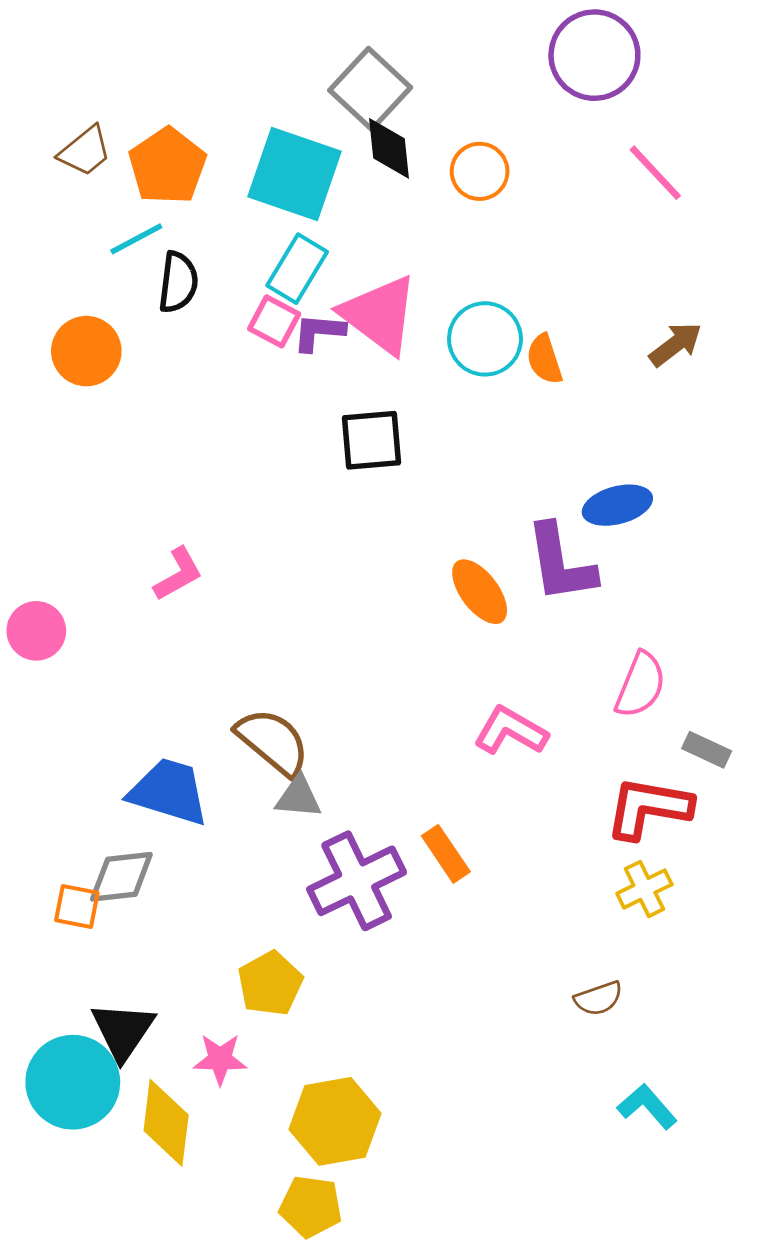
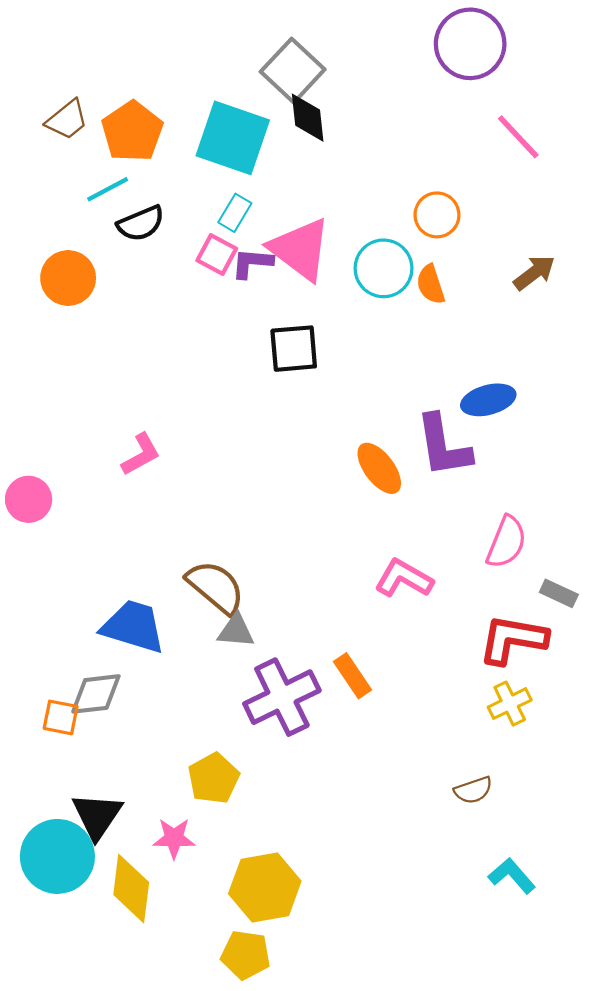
orange circle: (480, 171) -> (437, 215), moved
cyan rectangle: (297, 269) -> (235, 213), size x0.7
black semicircle: (178, 282) -> (141, 223), turned 60

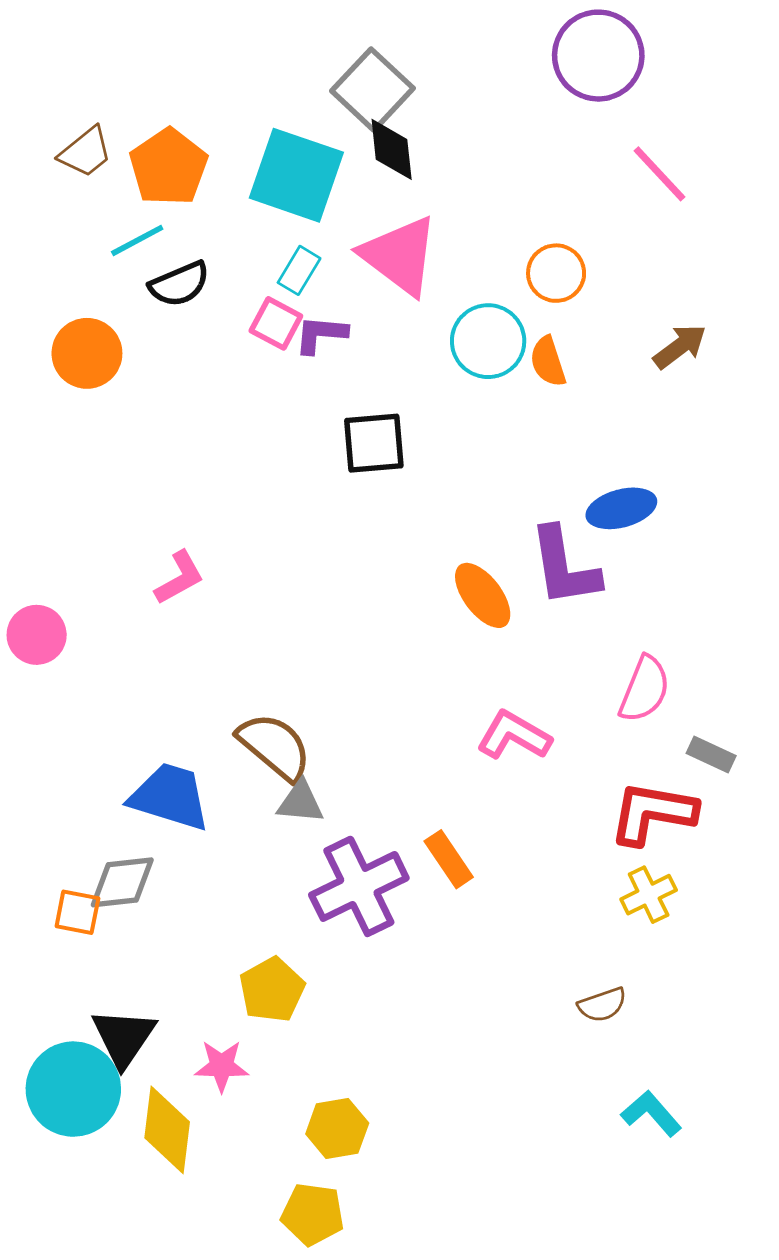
pink triangle: (300, 249) -> (400, 255), moved
yellow hexagon: (265, 887) -> (337, 1128), size x0.7

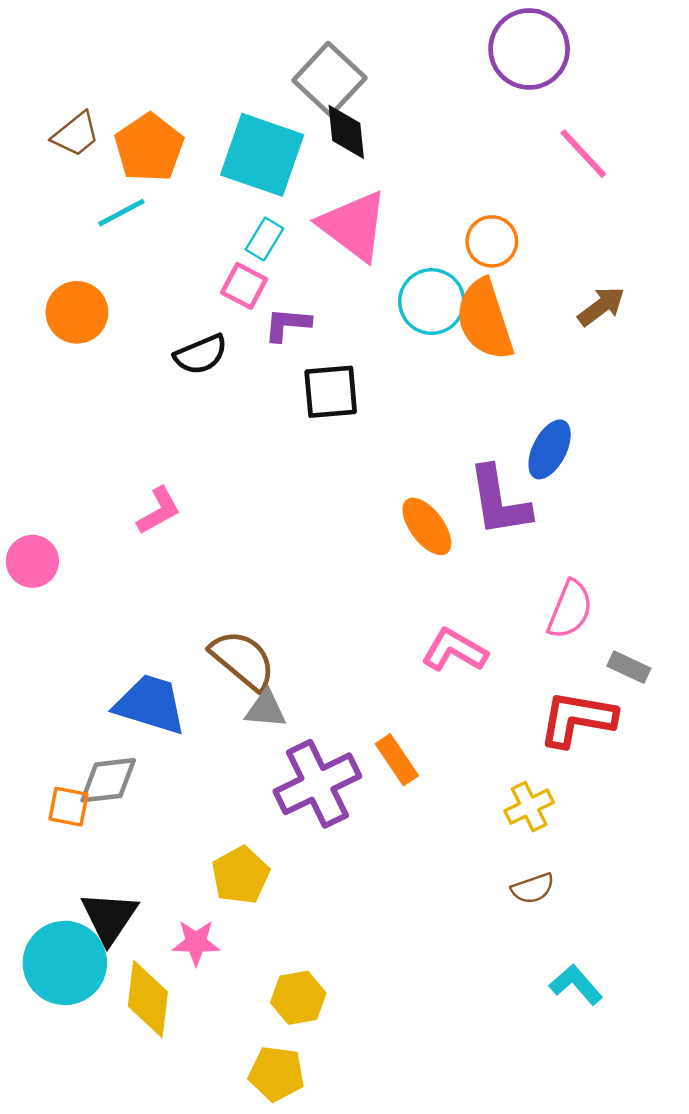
black semicircle: (179, 284) -> (201, 354), moved
purple L-shape: (321, 334) -> (287, 324), moved
orange semicircle: (548, 362) -> (485, 320), size x1.8
blue ellipse: (621, 508) -> (550, 449), turned -48
yellow cross: (649, 895) -> (529, 807), moved

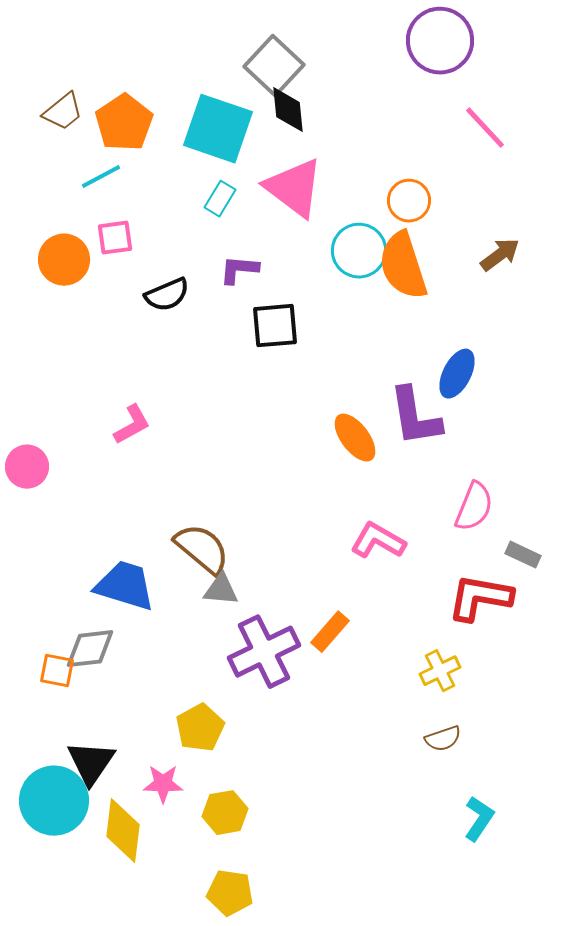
pink square: (244, 286) -> (115, 238), moved, turned -36
orange rectangle: (397, 760) -> (330, 632), turned 75
cyan L-shape: (576, 985) -> (479, 819), turned 75
yellow hexagon: (298, 998) -> (225, 813), moved

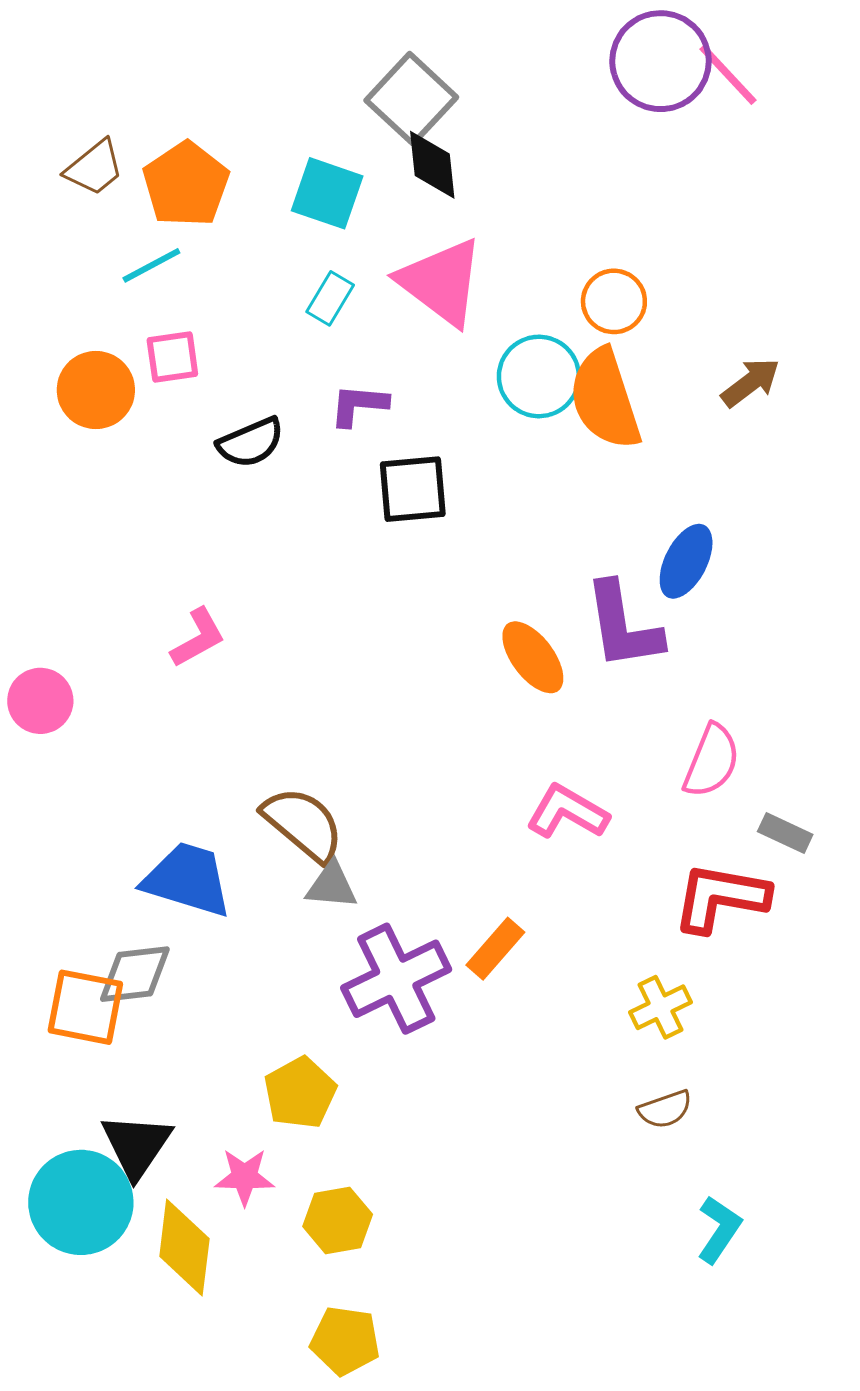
pink line: (485, 128) -> (728, 75), moved
cyan square: (218, 129) -> (327, 193), size x0.7
orange square: (57, 671) -> (85, 1007), size x1.5

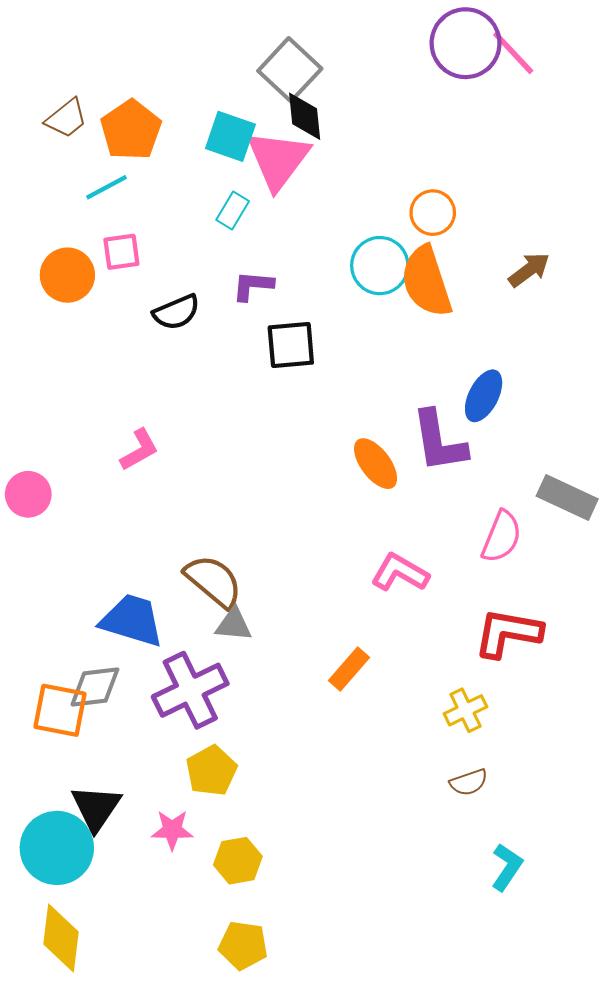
pink triangle: (441, 282) -> (278, 160), moved, turned 30
gray rectangle: (785, 833) -> (567, 497), moved, size x1.6
purple cross: (396, 979) -> (190, 690), moved
yellow diamond: (184, 1247) -> (61, 938), moved

